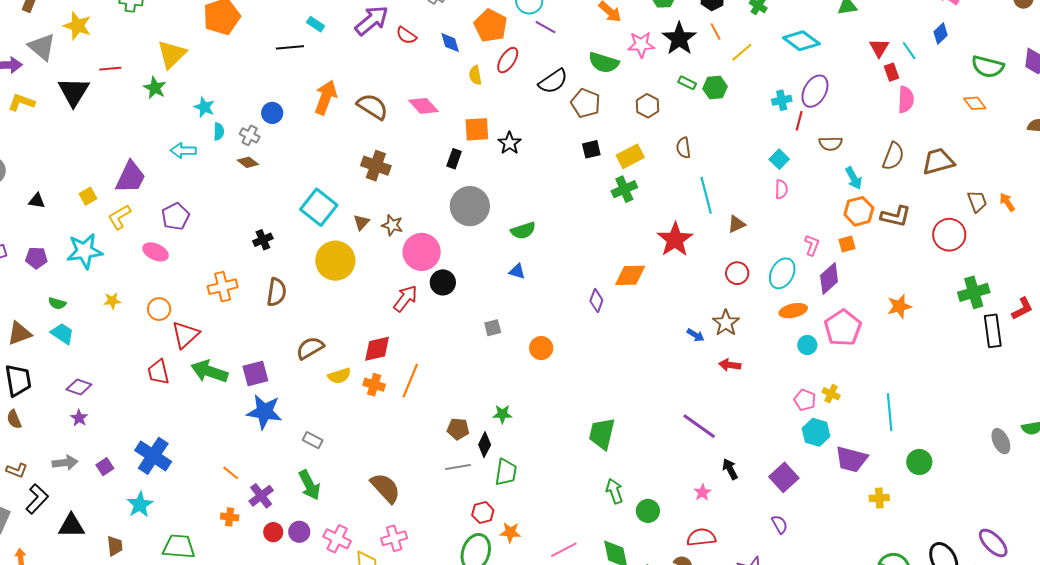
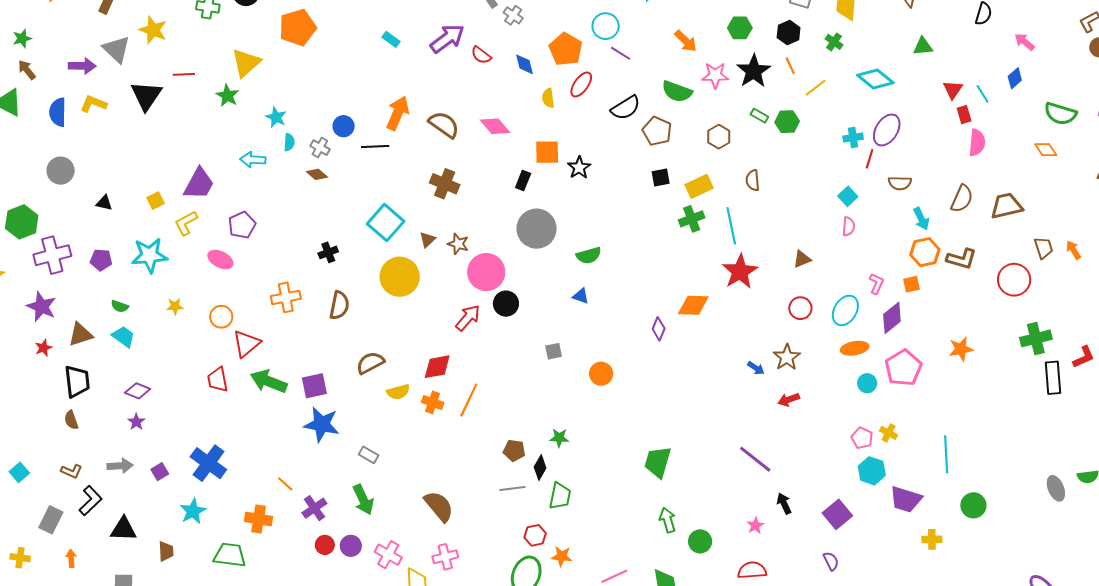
black line: (290, 47) -> (375, 147), moved
cyan line: (706, 195) -> (731, 226), moved
red arrow: (730, 365) -> (789, 400), turned -30
orange cross: (230, 517) -> (259, 519), moved, size x1.5

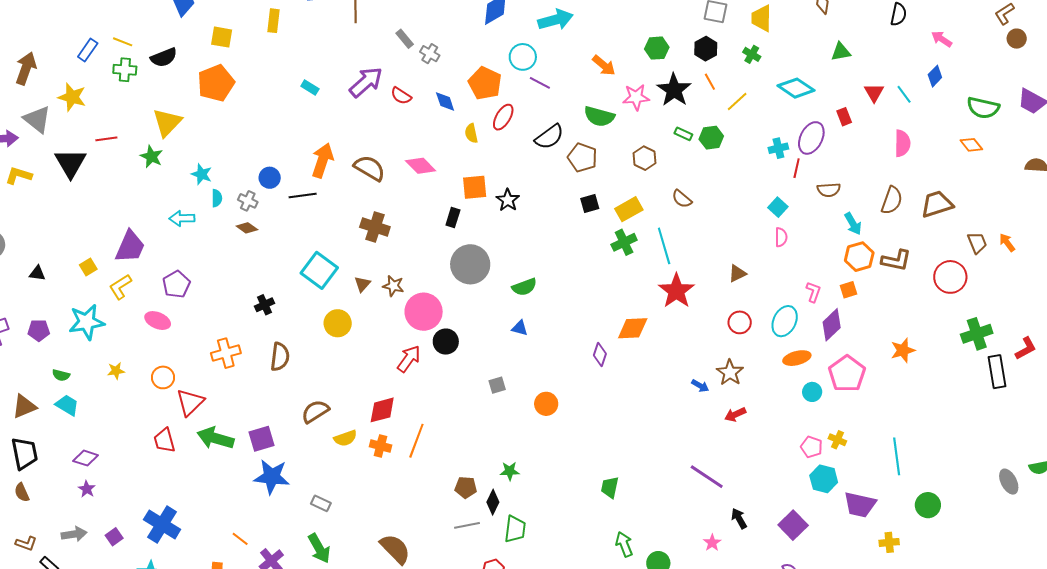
red rectangle: (964, 115) -> (844, 117), moved
brown semicircle: (753, 180) -> (682, 199), turned -40
yellow circle: (400, 277) -> (338, 323), size x0.7
green trapezoid: (658, 462) -> (610, 487), size x0.7

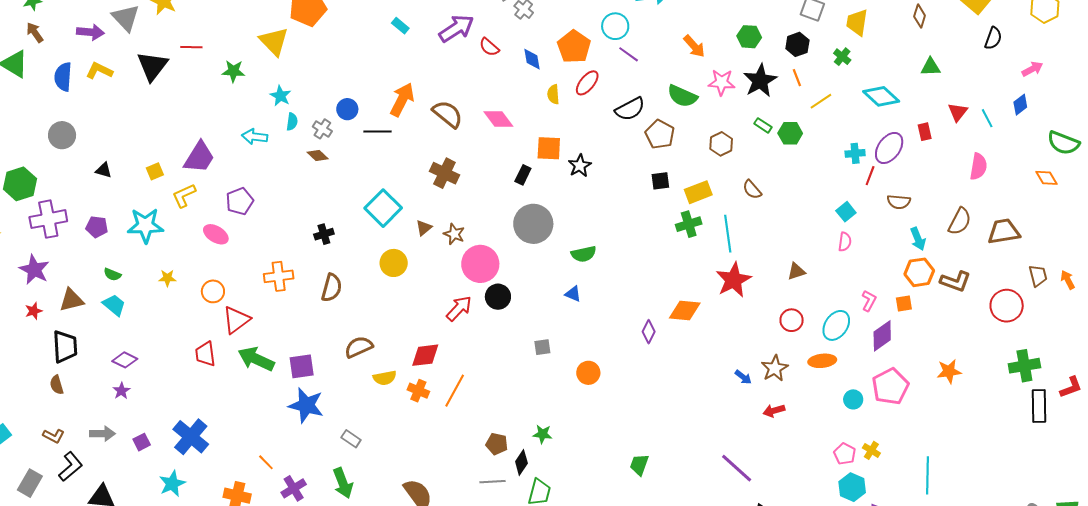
pink arrow: (942, 39) -> (1032, 69), turned 110
yellow triangle: (167, 122) -> (274, 41), moved, turned -36
green star: (151, 157) -> (233, 71), turned -30
orange ellipse: (797, 358) -> (822, 361), moved

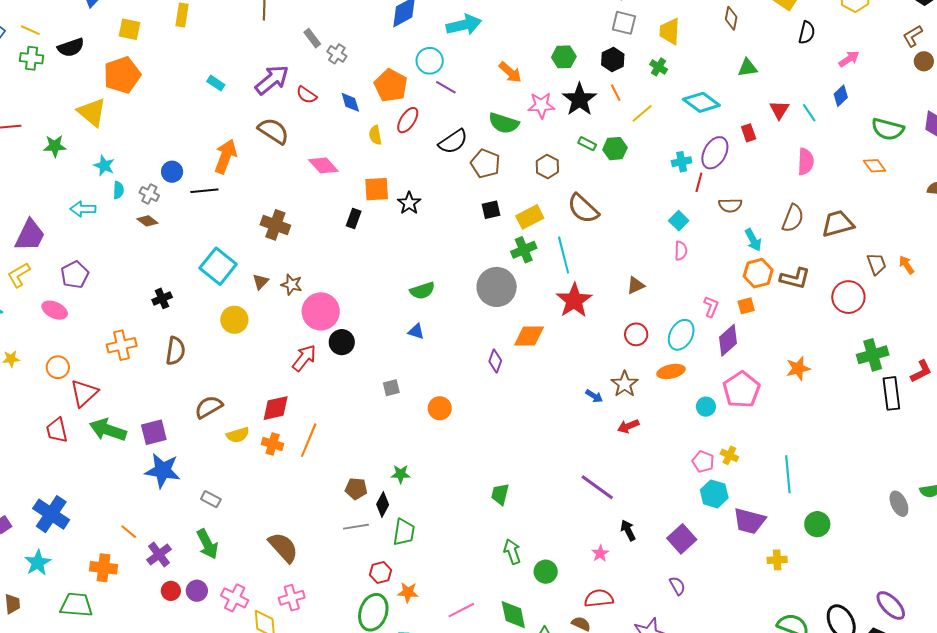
brown semicircle: (448, 114) -> (273, 131), moved
brown semicircle: (752, 190) -> (583, 209), size x1.6
gray circle: (533, 224) -> (497, 287), moved

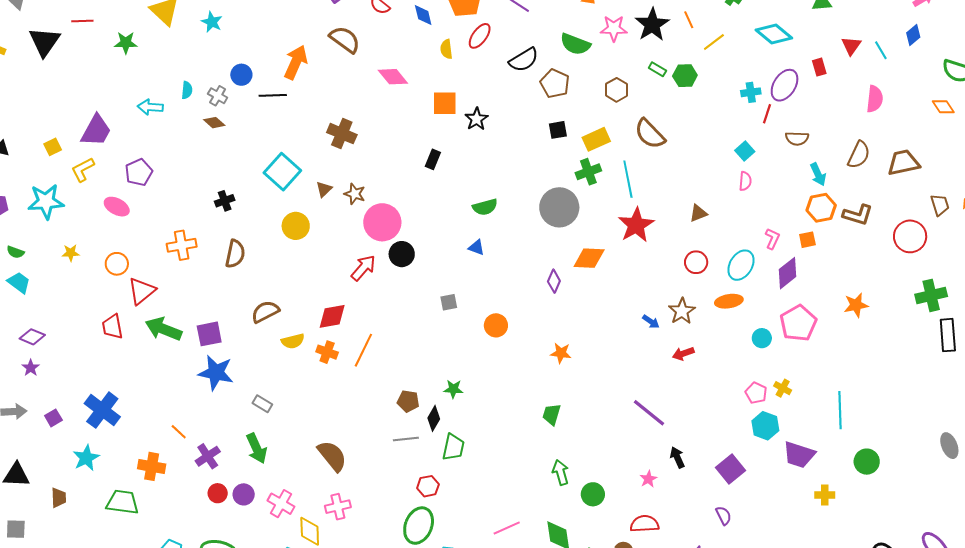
cyan star: (104, 166) -> (212, 22), moved
black rectangle: (354, 218) -> (433, 159), moved
orange star: (408, 592) -> (561, 353), moved

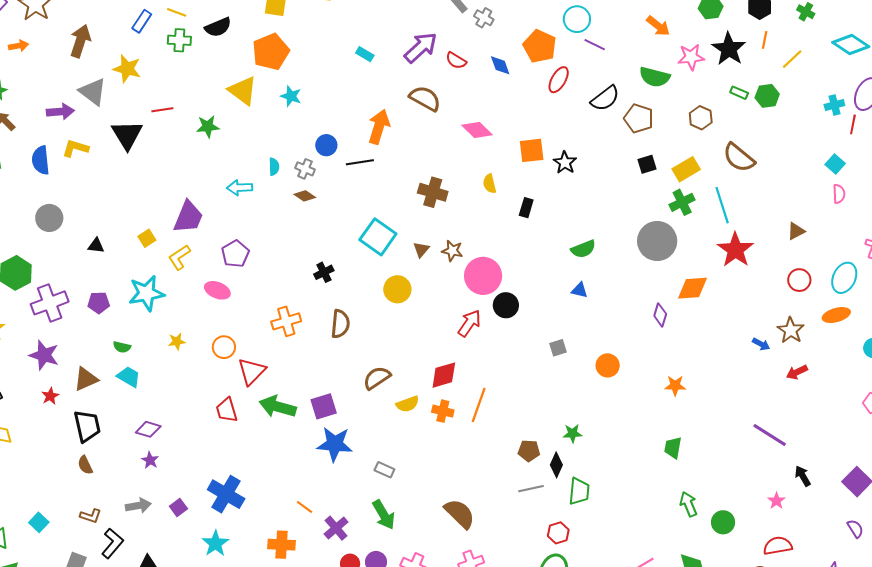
orange line: (689, 20) -> (765, 40), turned 42
yellow semicircle: (446, 49) -> (489, 184), moved

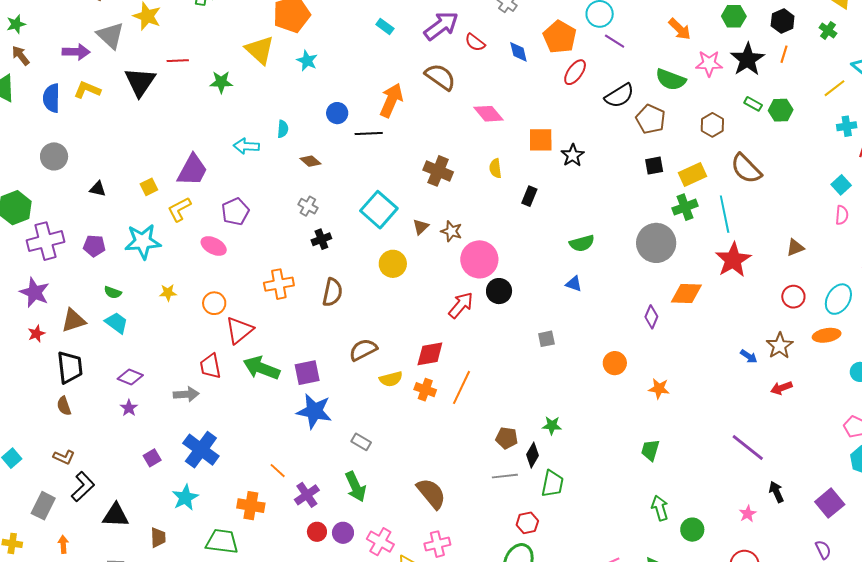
yellow line: (792, 59) -> (835, 88), moved
gray cross: (305, 169) -> (308, 206), moved
orange circle: (608, 365) -> (615, 363), moved
gray arrow: (138, 506) -> (186, 394), moved

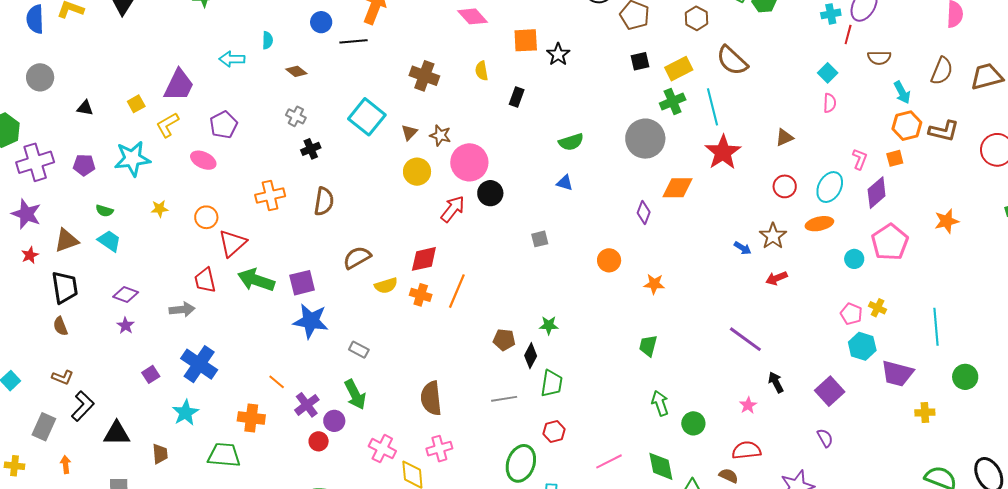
yellow circle: (393, 264) -> (417, 172), moved
gray line: (505, 476) -> (504, 399), moved
brown semicircle: (431, 493) -> (431, 398), turned -144
red hexagon: (527, 523) -> (554, 432), moved
purple circle: (343, 533) -> (334, 421), moved

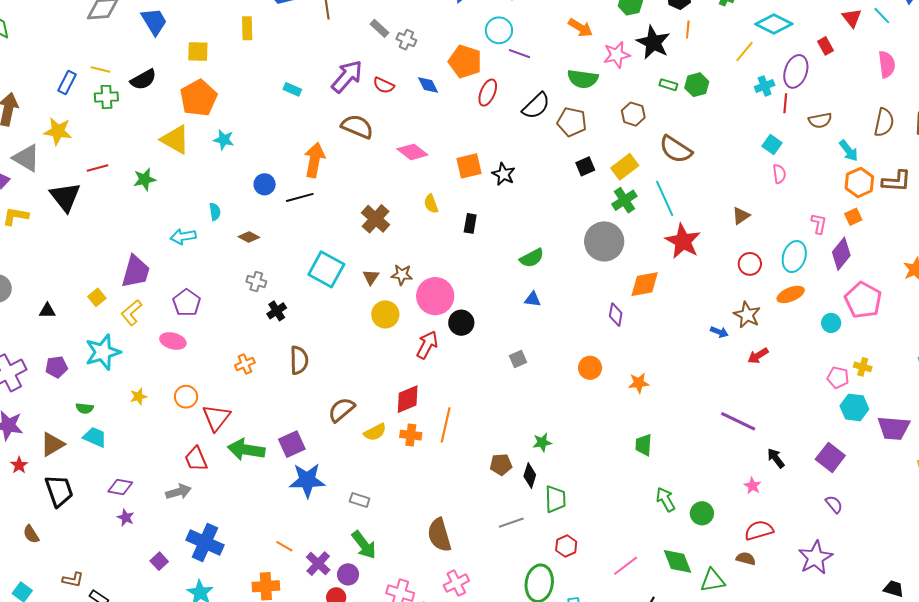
brown cross: (424, 76) -> (376, 219), turned 32
orange cross: (270, 195) -> (245, 364), size x0.7
brown semicircle: (60, 326) -> (31, 534), moved

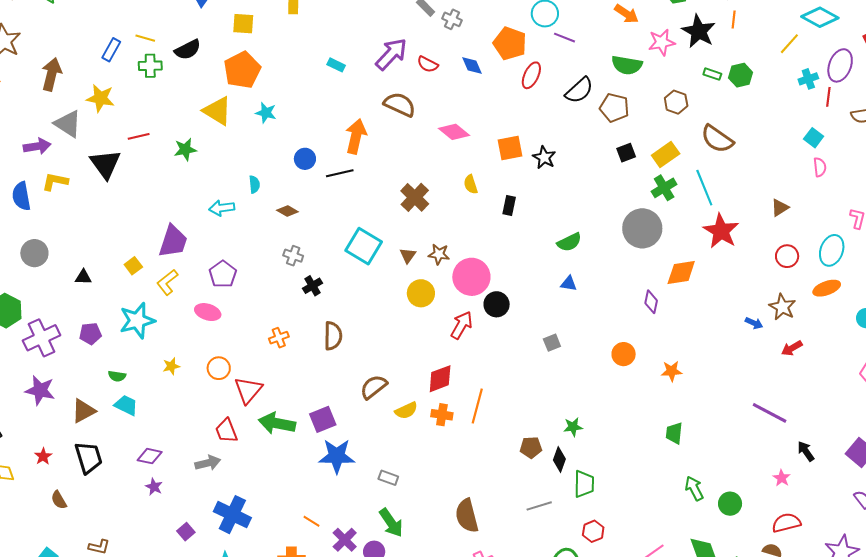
red star: (19, 465) -> (43, 456), moved

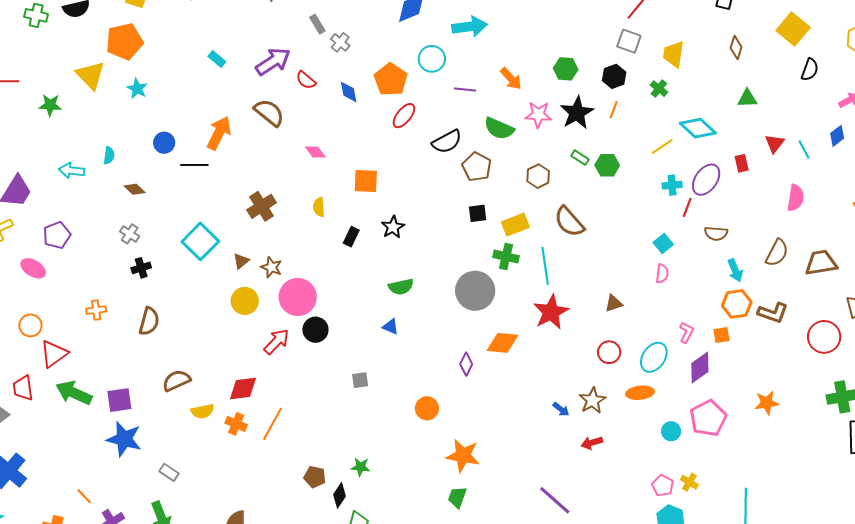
purple line: (565, 38) -> (465, 90), moved, turned -30
pink diamond: (454, 132) -> (315, 152), size x0.7
black star: (544, 157) -> (393, 227), moved
green cross: (664, 188) -> (506, 257), turned 30
orange star: (672, 371) -> (463, 456), moved, size x1.6

